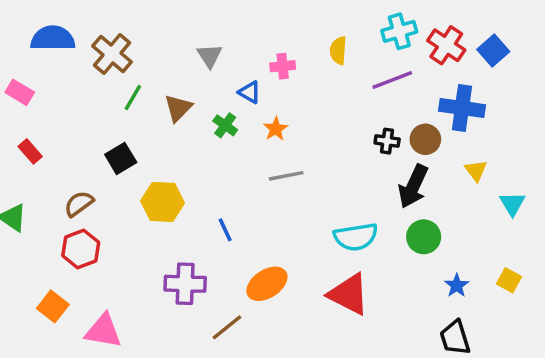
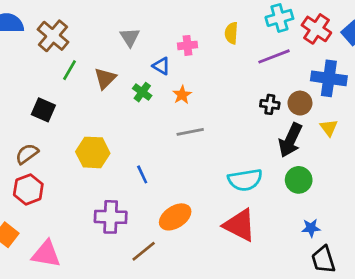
black square: (121, 158) -> (43, 110), moved, turned -35
yellow triangle: (476, 171) -> (329, 128), moved
blue star: (457, 286) -> (311, 228), moved, turned 30

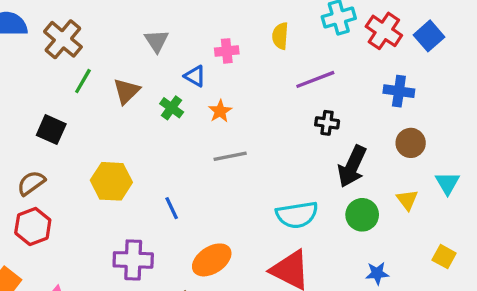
purple line: (274, 56) -> (315, 79), moved
blue cross: (329, 78) -> (399, 91), size x0.7
brown circle: (300, 103) -> (411, 143), moved
yellow triangle: (329, 128) -> (407, 200), moved

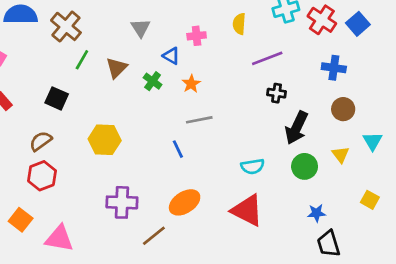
blue line: (172, 208) -> (178, 149), moved
cyan semicircle: (297, 215) -> (253, 166), size x0.7

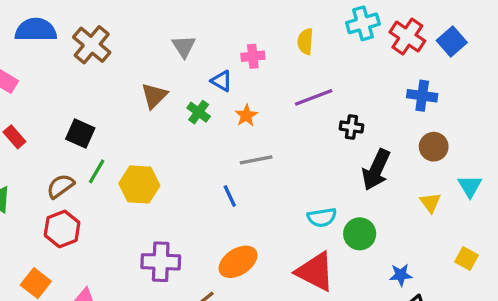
purple line: (267, 58) -> (314, 97), moved
green line: (82, 60) -> (97, 171), moved
green circle: (305, 166) -> (360, 234), moved

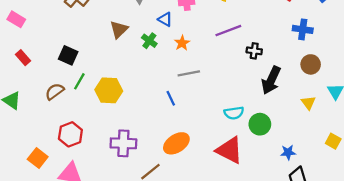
red hexagon: (62, 229) -> (70, 134), moved

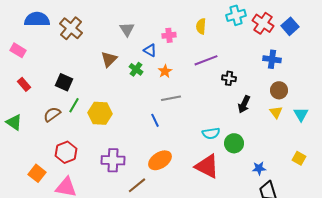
black arrow: (271, 80) -> (244, 104), size x0.7
yellow triangle: (308, 103) -> (276, 112), moved

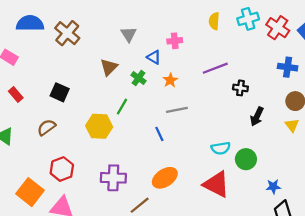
yellow semicircle: (201, 26) -> (214, 21), moved
green line: (74, 105) -> (122, 107), moved
orange square: (37, 173) -> (30, 192), size x1.4

